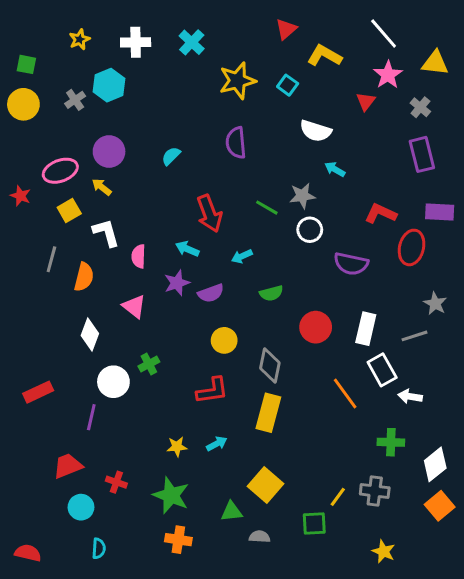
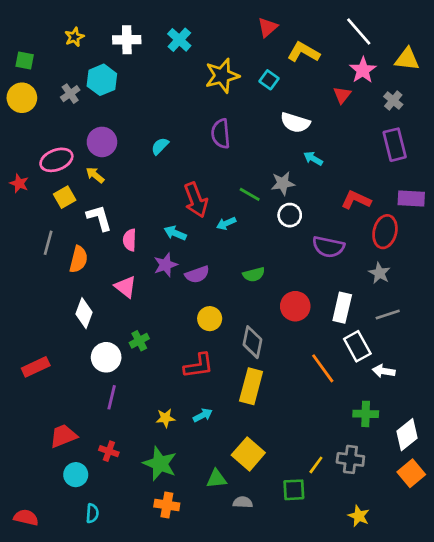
cyan arrow: (242, 256) -> (226, 223), moved
gray star: (435, 304) -> (379, 273), moved
purple line: (91, 417) -> (112, 397), moved

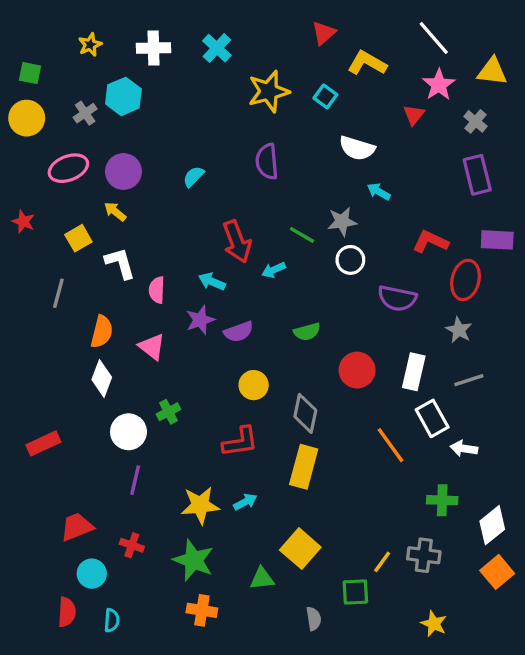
pink ellipse: (56, 160) -> (68, 168), moved
orange semicircle: (78, 259) -> (102, 332), moved
yellow star: (165, 418) -> (200, 505), size x1.6
gray semicircle: (243, 502) -> (314, 619), moved, turned 78
red semicircle: (26, 517) -> (67, 612), moved, turned 80

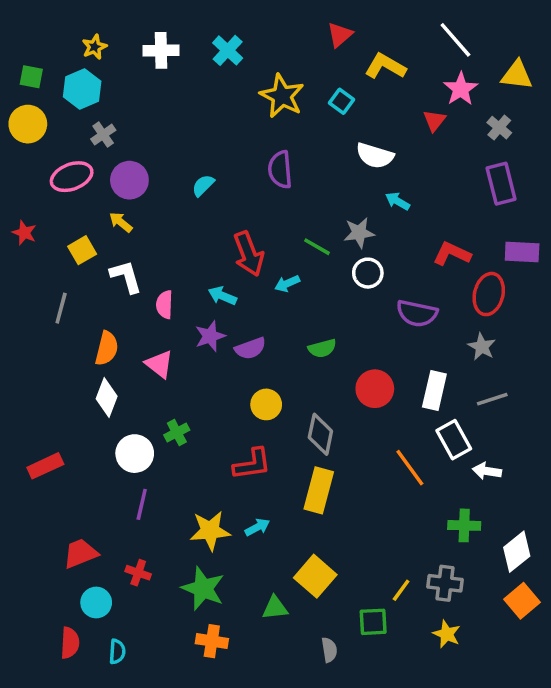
yellow star: (269, 91) -> (282, 96), turned -30
cyan hexagon: (123, 96) -> (82, 89), moved
gray cross: (85, 113) -> (103, 135), moved
yellow star: (434, 624) -> (447, 634), moved

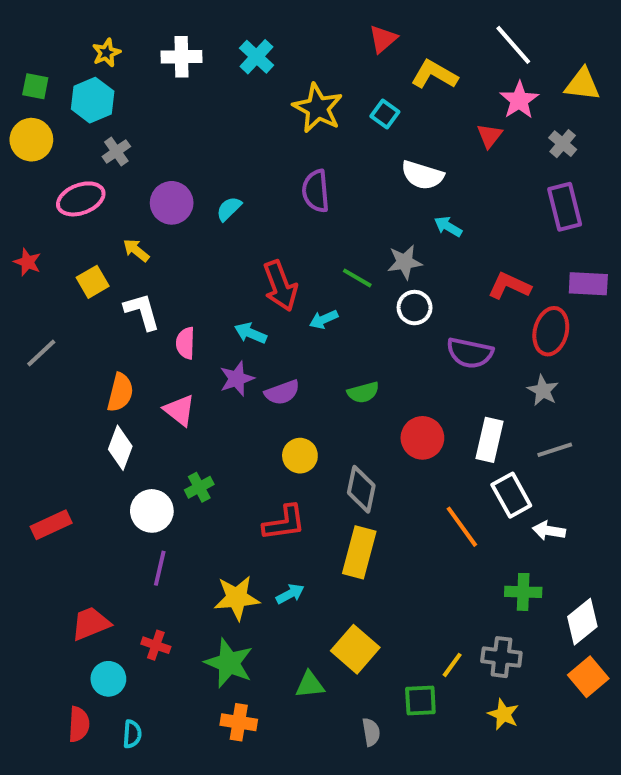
purple circle: (129, 180) -> (172, 203), moved
gray line: (61, 308) -> (41, 353), moved, turned 32

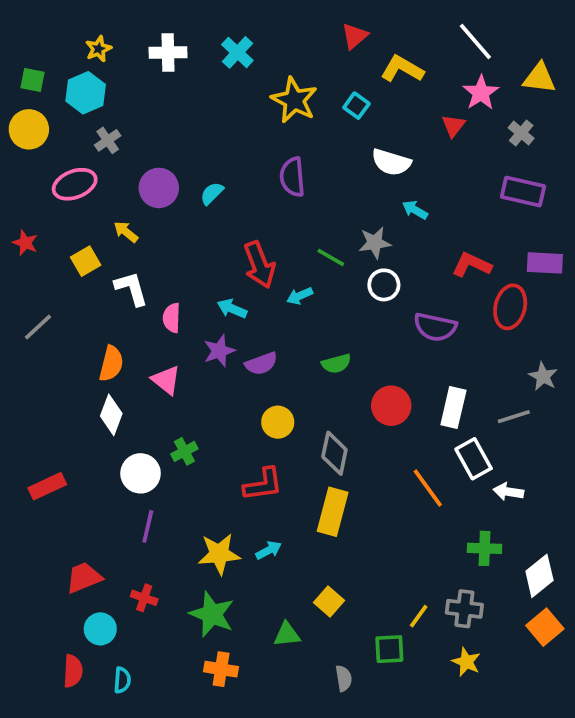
purple rectangle: (565, 207) -> (523, 192), turned -63
gray star: (543, 390) -> (543, 376), moved
yellow square: (355, 649) -> (329, 601), size x0.7

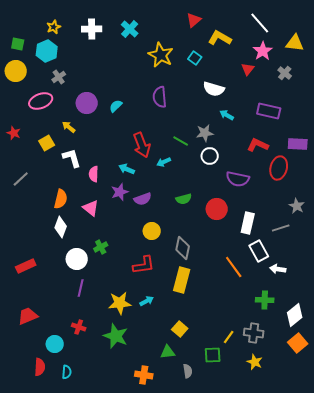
purple rectangle: (523, 192) -> (269, 111), moved
red circle: (391, 406) -> (217, 209), moved
red trapezoid: (84, 578) -> (28, 316), moved
green triangle: (287, 634) -> (168, 352), moved
orange cross: (221, 669) -> (144, 375), moved

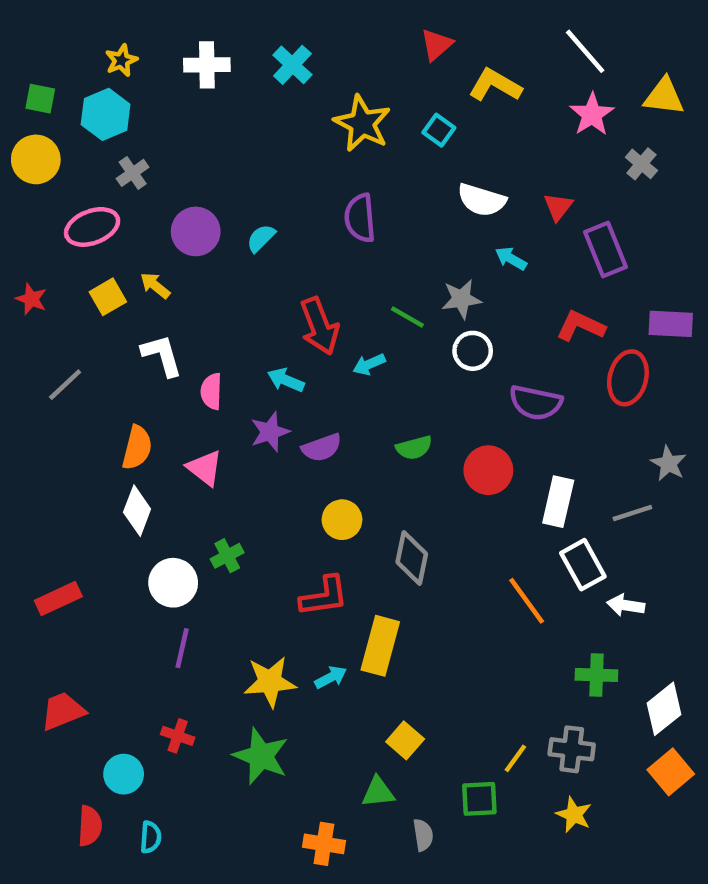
red triangle: (248, 69) -> (558, 207), moved
purple rectangle: (269, 111) -> (605, 249), turned 55
yellow square: (47, 143) -> (108, 297), moved
gray line: (21, 179) -> (65, 385), moved
yellow rectangle: (182, 280) -> (380, 646), moved

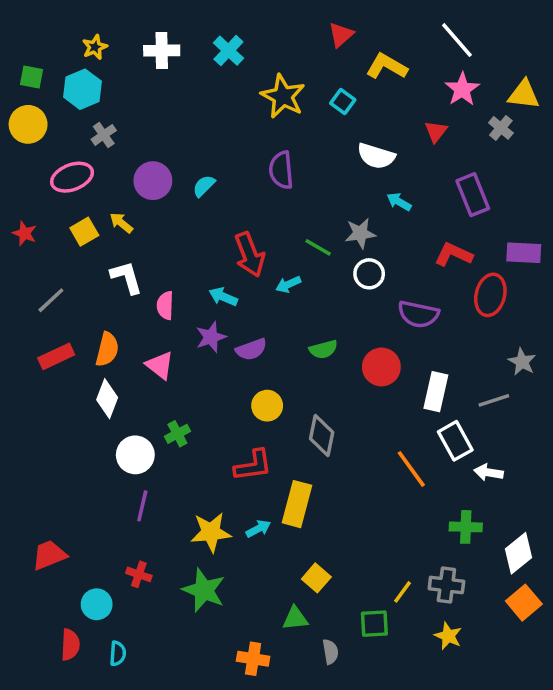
yellow triangle: (664, 96) -> (524, 95), moved
red triangle: (558, 207) -> (436, 131), moved
red rectangle: (58, 598) -> (56, 356), moved

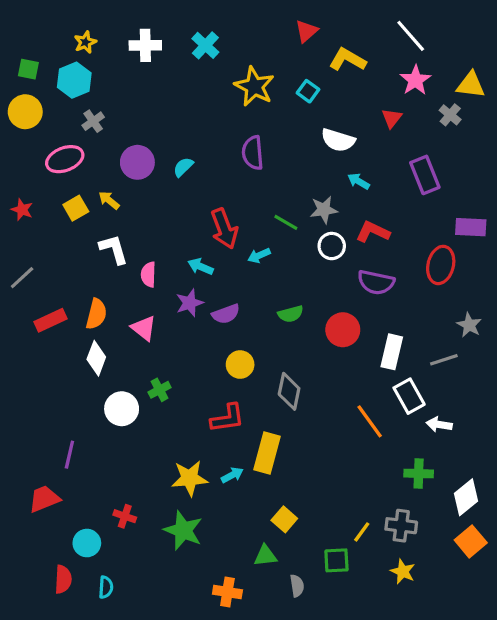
red L-shape: (453, 254) -> (373, 232), moved
gray line: (51, 300) -> (22, 278), moved
purple line: (142, 506) -> (69, 455), moved

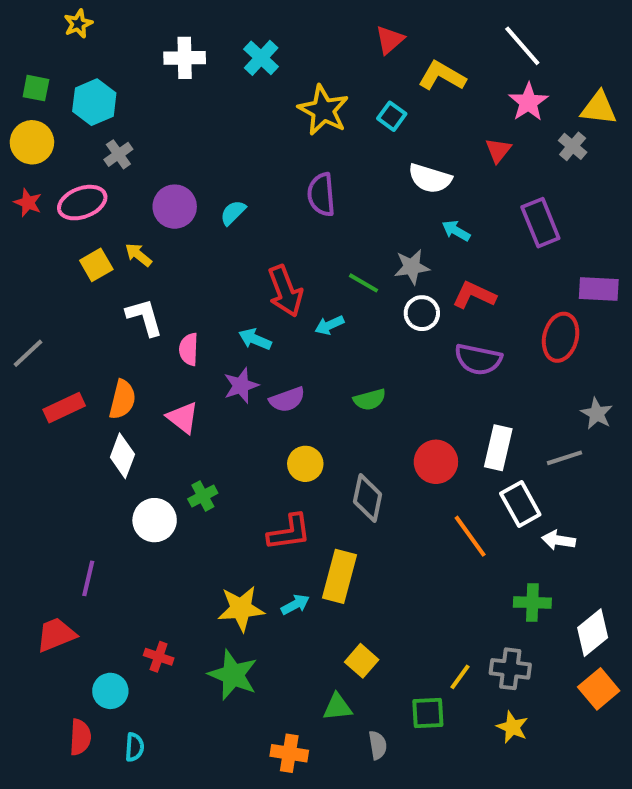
yellow star: (85, 42) -> (78, 24), moved
red star: (22, 210) -> (28, 203), moved
red circle: (343, 330) -> (436, 462), moved

